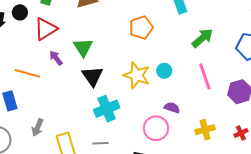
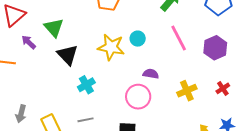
cyan cross: (107, 109) -> (86, 85), size x0.7

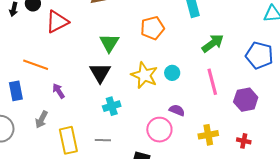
green triangle: (54, 28) -> (109, 43), moved
purple arrow: (29, 42) -> (59, 91), moved
red cross: (223, 88) -> (244, 141), turned 32

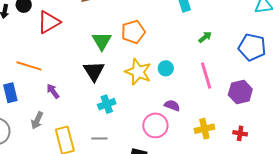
orange pentagon: (152, 28) -> (133, 32), moved
green arrow: (213, 43) -> (205, 37), size x0.6

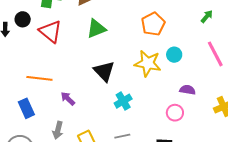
red triangle: (49, 22) -> (50, 32), turned -40
orange pentagon: (133, 32) -> (153, 24), moved
green triangle: (102, 41) -> (96, 29), moved, turned 50
pink circle: (155, 125) -> (175, 113), size x0.7

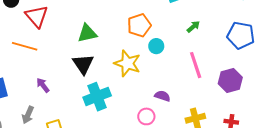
green triangle: (96, 29) -> (87, 33), moved
cyan circle: (174, 55) -> (156, 46), moved
orange line: (39, 78) -> (25, 46), moved
cyan cross: (123, 101) -> (97, 97), size x1.5

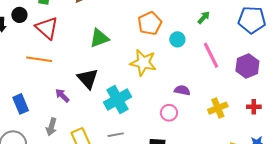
cyan circle: (156, 46) -> (177, 39), moved
black triangle: (83, 64) -> (88, 79), moved

